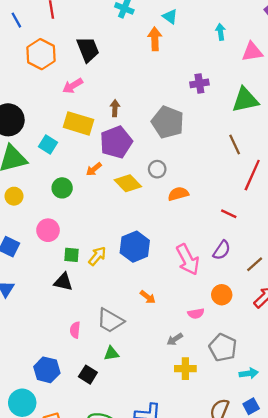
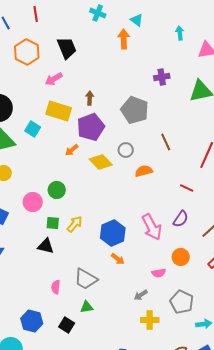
brown line: (235, 145) -> (166, 142), moved
green circle: (62, 188) -> (57, 190), moved
blue hexagon: (135, 247) -> (113, 233), moved

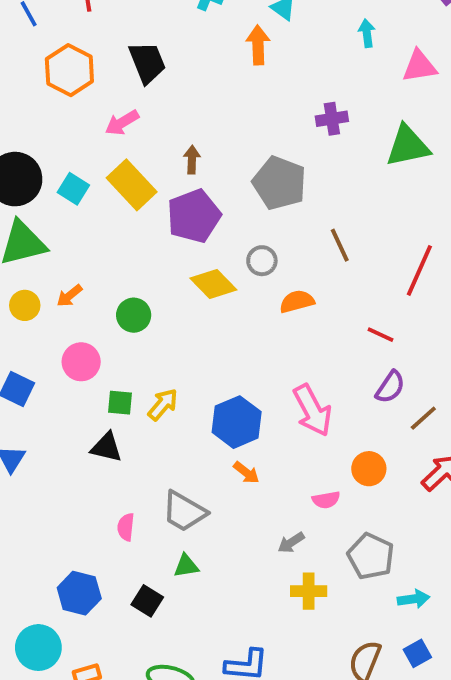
yellow rectangle: (59, 111) -> (132, 185), turned 30
cyan square: (33, 129) -> (73, 189), moved
orange arrow: (72, 150) -> (69, 296), moved
green circle: (57, 190) -> (134, 315), moved
purple semicircle: (181, 219) -> (390, 387), moved

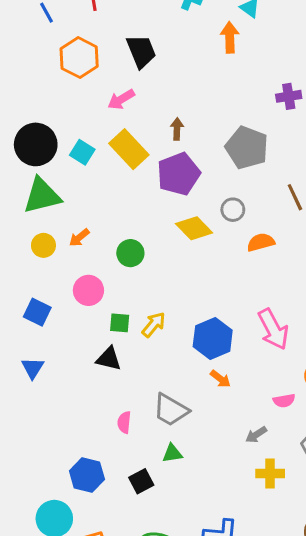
black square: (147, 601) -> (141, 481), turned 30

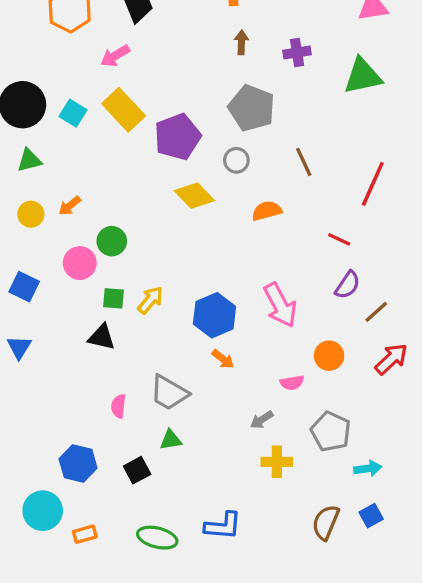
brown arrow: (177, 129) -> (241, 42), moved
green triangle: (42, 196) -> (29, 160), size x0.6
gray circle: (233, 210) -> (236, 160), moved
green circle: (130, 253) -> (112, 241), moved

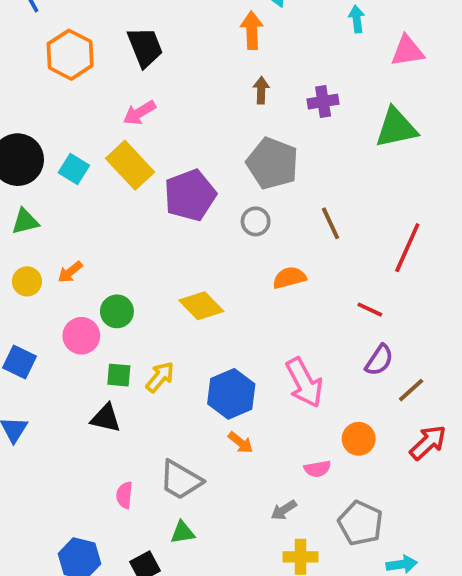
pink arrow: (115, 56) -> (139, 113), moved
yellow diamond: (194, 196) -> (201, 306), moved

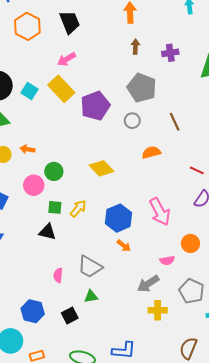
orange arrow: (70, 272) -> (27, 149), turned 48
gray arrow: (284, 510) -> (148, 284), size x1.5

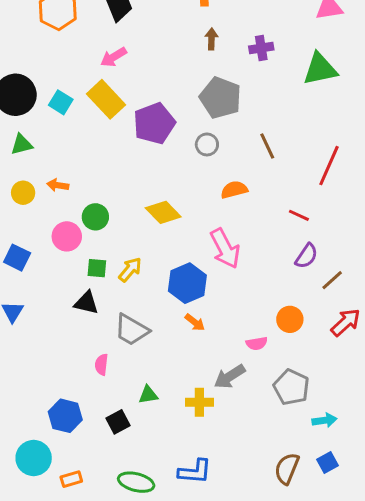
pink arrow: (160, 212) -> (225, 248), moved
gray trapezoid: (90, 267) -> (132, 330), moved
yellow cross: (158, 310) -> (199, 402), moved

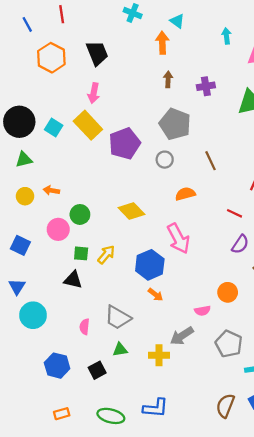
pink arrow: (113, 57) -> (94, 93), turned -48
gray trapezoid: (132, 330) -> (118, 318), moved
cyan circle: (34, 458) -> (33, 315), moved

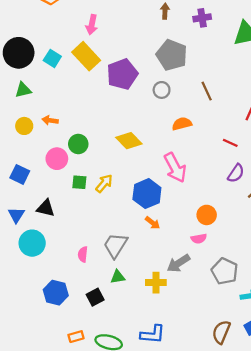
black triangle: (73, 280) -> (46, 208), moved
orange circle: (228, 292) -> (207, 215), moved
gray trapezoid: (118, 318) -> (115, 245), turned 92
orange rectangle: (62, 414) -> (76, 337), moved

